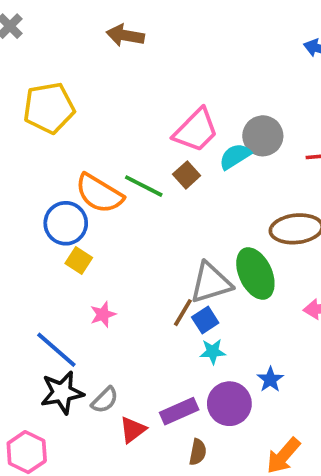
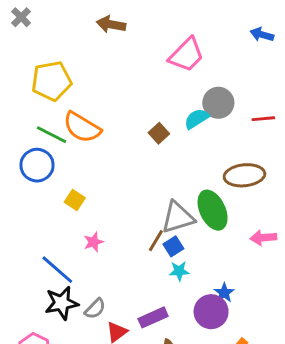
pink trapezoid: (196, 130) -> (186, 55), moved
green line: (144, 186) -> (52, 135), moved
orange semicircle: (99, 194) -> (82, 127), moved
blue circle: (66, 223) -> (37, 165), moved
purple circle: (229, 404) -> (211, 312), moved

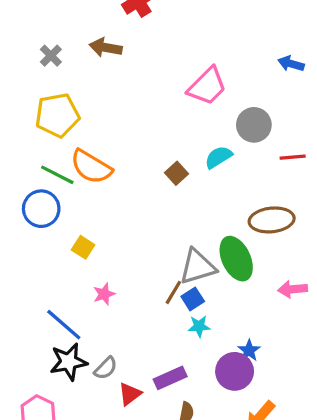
gray cross: (21, 17) -> (51, 56), moved
brown arrow: (111, 24) -> (106, 48), moved
gray circle: (218, 103) -> (254, 125), moved

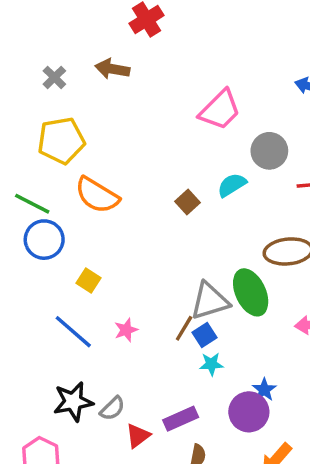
green line: (57, 175) -> (32, 204), moved
pink star: (104, 294) -> (126, 330), moved
blue line: (64, 325) -> (73, 332), moved

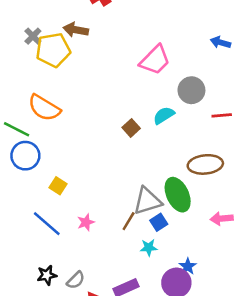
yellow pentagon: (61, 141) -> (53, 50), moved
orange semicircle: (97, 195) -> (44, 108), moved
blue square: (205, 335) -> (159, 222), moved
black star: (73, 402) -> (47, 275), size x0.7

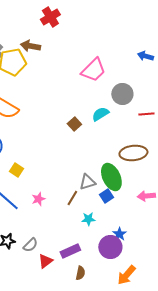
gray triangle: (147, 201) -> (87, 182), size x0.7
blue square: (159, 222) -> (106, 196), moved

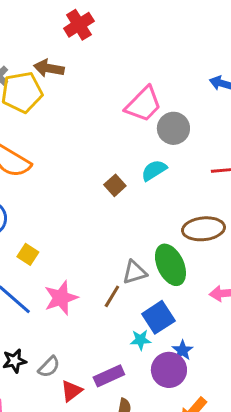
gray circle: (122, 94) -> (173, 128), moved
blue square: (106, 196) -> (158, 317), moved, size x1.5
pink star: (38, 199) -> (61, 298), size x1.6
cyan star: (88, 219) -> (140, 340), moved

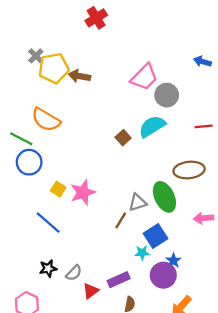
brown arrow: (49, 68) -> (79, 76), moved
cyan semicircle: (154, 170) -> (152, 126), size x1.4
pink star: (61, 298) -> (83, 192), moved

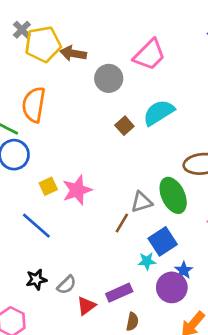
gray circle: (167, 95) -> (109, 78), moved
orange semicircle: (46, 120) -> (34, 105), turned 68
yellow square: (58, 189) -> (48, 186), turned 32

